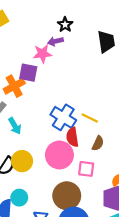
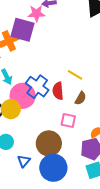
purple square: (28, 73) -> (23, 30), size x1.4
blue cross: (63, 117) -> (37, 87), moved
pink circle: (59, 155) -> (23, 96), moved

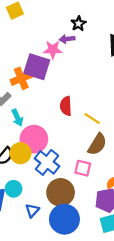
blue cross: (37, 87) -> (47, 162), moved
red semicircle: (58, 91) -> (66, 106), moved
brown semicircle: (81, 98) -> (97, 144), size x1.5

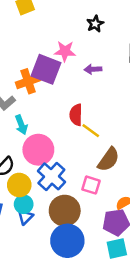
purple arrow: (67, 39) -> (93, 69), moved
yellow line: (92, 118) -> (91, 131), moved
yellow circle: (20, 153) -> (19, 185), moved
cyan circle: (14, 189) -> (24, 204), moved
blue triangle: (32, 210) -> (25, 217), moved

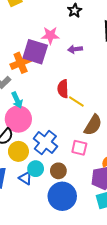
pink circle: (38, 150) -> (18, 119), moved
cyan circle: (24, 204) -> (36, 169), moved
brown circle: (65, 211) -> (58, 171), size x0.6
blue triangle: (25, 217) -> (25, 178), turned -40

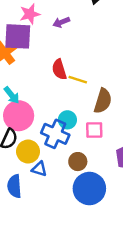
cyan circle: (36, 169) -> (67, 120), moved
blue triangle: (25, 178) -> (39, 169), moved

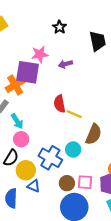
pink circle: (19, 116) -> (21, 139), size x0.6
cyan circle: (67, 120) -> (73, 150), moved
pink square: (94, 130) -> (85, 182), moved

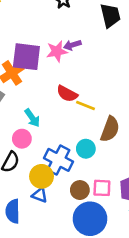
pink star: (40, 54) -> (57, 51), moved
red semicircle: (60, 104) -> (67, 94), turned -48
cyan arrow: (17, 121) -> (32, 118), moved
yellow circle: (26, 170) -> (42, 176), moved

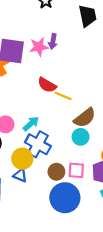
purple arrow: (72, 45) -> (53, 41), turned -64
cyan arrow: (32, 118) -> (31, 124), moved, turned -98
brown semicircle: (110, 129) -> (85, 118), turned 30
cyan circle: (86, 149) -> (81, 137), moved

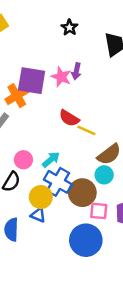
pink star: (39, 47) -> (61, 77), turned 30
brown circle: (56, 172) -> (82, 193), moved, size x1.5

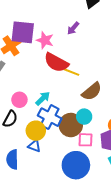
purple arrow: (76, 71) -> (73, 28), moved, turned 32
pink star: (61, 77) -> (45, 40), moved
red semicircle: (69, 118) -> (56, 62), size x1.4
cyan circle: (104, 175) -> (84, 117), moved

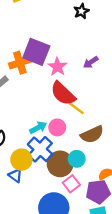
pink circle: (19, 100) -> (57, 127), moved
pink square: (86, 140) -> (71, 184), turned 35

